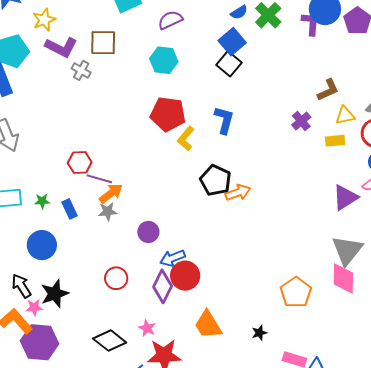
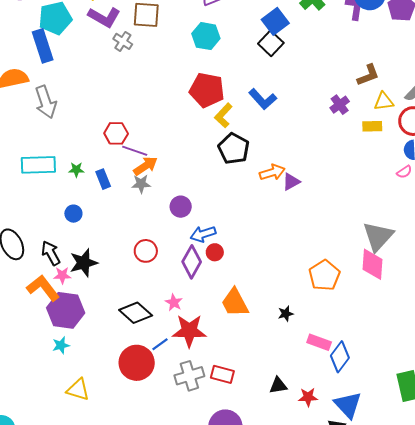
blue L-shape: (224, 120) -> (263, 99), turned 120
black pentagon: (215, 180) -> (234, 149), moved
purple triangle: (345, 197) -> (291, 182), moved, size x0.7
blue circle: (42, 245) -> (73, 214), size x0.6
red circle: (185, 276) -> (215, 252), size x0.6

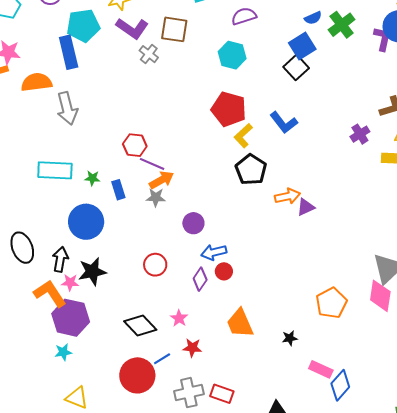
blue circle: (73, 214) -> (86, 222), size x2.0
black arrow: (51, 253) -> (60, 259), turned 35
purple diamond: (192, 262) -> (200, 279), size x0.7
red star: (189, 331) -> (192, 348), size x0.6

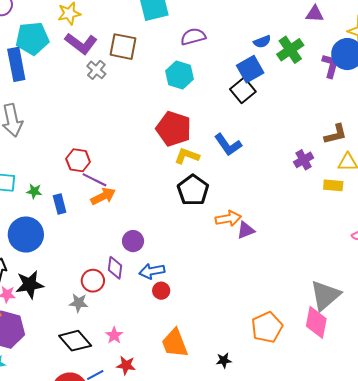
yellow L-shape: (243, 136) -> (187, 156), turned 60
gray star: (156, 197) -> (79, 303), moved
purple diamond: (200, 279) -> (115, 268), moved, turned -30

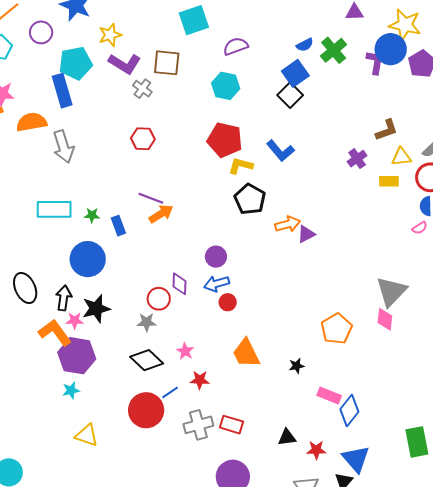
red hexagon: (78, 160) -> (143, 139), moved
purple circle: (133, 241) -> (216, 257), moved
pink diamond: (316, 322) -> (385, 319), size x0.7

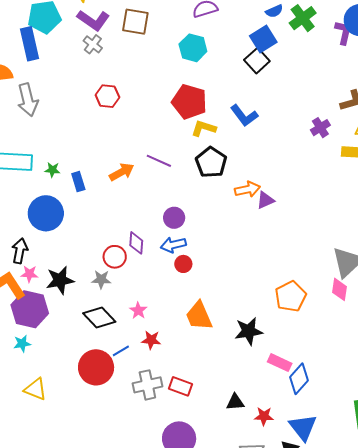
gray cross: (142, 89) -> (93, 44), moved
purple line: (151, 198) -> (159, 161), moved
black star: (96, 309) -> (60, 280), moved
black star: (297, 366) -> (249, 331), size x1.8

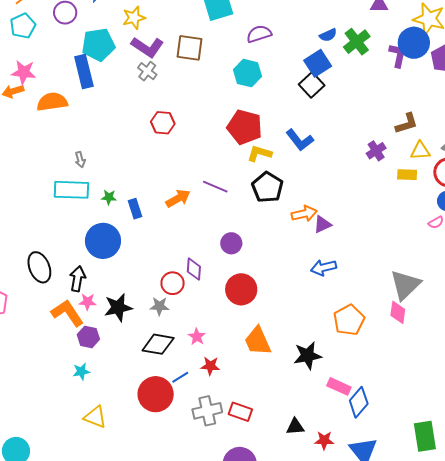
gray arrow: (28, 100) -> (80, 160), moved, size x0.5
blue arrow: (173, 245) -> (323, 268), moved
red circle: (183, 264) -> (241, 289), size x1.8
purple hexagon: (30, 309) -> (88, 337), size x0.6
black diamond: (99, 317) -> (158, 344), turned -36

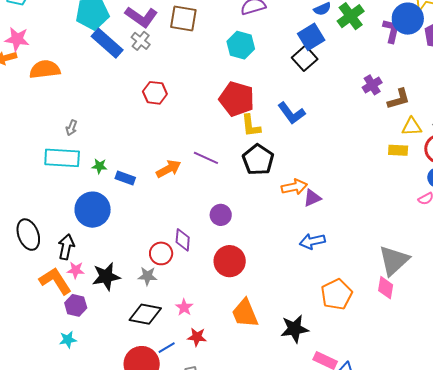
blue rectangle: (84, 72) -> (107, 43), moved, turned -36
purple cross: (376, 151) -> (372, 85), moved
yellow L-shape: (259, 153) -> (251, 126), turned -115
gray arrow: (80, 160) -> (72, 128), turned 35
blue rectangle: (135, 209) -> (125, 178), turned -54

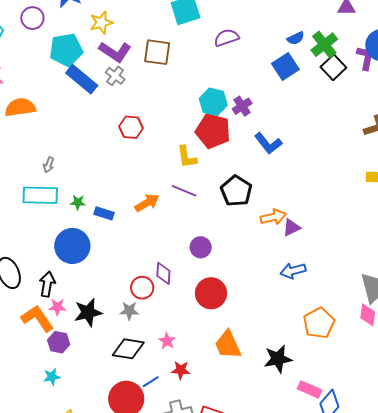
cyan hexagon: (241, 45) -> (213, 102), moved
black square: (305, 58) -> (333, 67), moved
purple cross: (372, 85) -> (242, 106), moved
yellow L-shape: (251, 126) -> (187, 157), moved

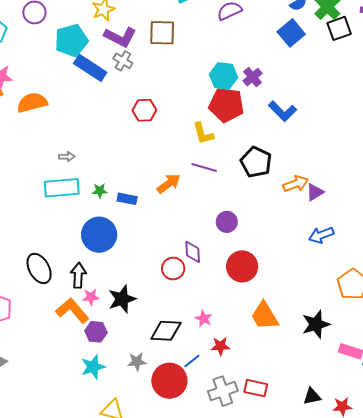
black square: (333, 67) -> (339, 28), turned 30
gray arrow: (49, 165) -> (67, 157), turned -105
gray star: (129, 311) -> (137, 362), moved
cyan star: (52, 377) -> (93, 367), size x1.4

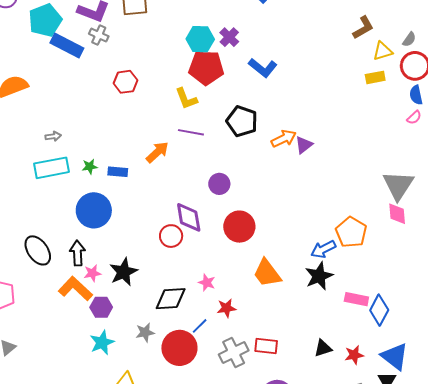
blue arrow: (321, 235) -> (323, 249), moved
purple diamond: (193, 252) -> (189, 217), size x1.4

